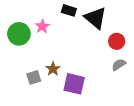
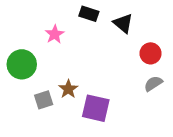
black triangle: (95, 18) -> (123, 23), size x0.7
green circle: (19, 34) -> (22, 64), moved

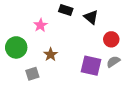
brown star: (68, 89) -> (51, 55), moved
purple square: (96, 108) -> (91, 66), moved

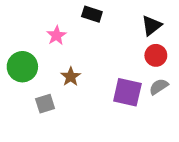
black triangle: (91, 17) -> (152, 26), moved, turned 42

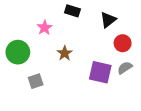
black triangle: (152, 26) -> (108, 20), moved
brown star: (71, 77) -> (65, 53), moved

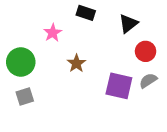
gray square: (36, 81) -> (25, 97), moved

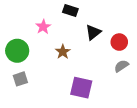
black triangle: (128, 23) -> (93, 32), moved
purple square: (119, 86) -> (81, 88), moved

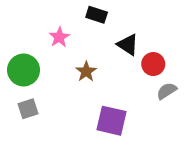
black triangle: (93, 32) -> (128, 45), turned -49
red circle: (119, 42) -> (153, 64), moved

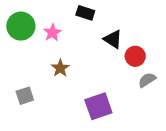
green circle: (24, 70) -> (21, 26), moved
brown star: (86, 71) -> (60, 68), moved
purple square: (111, 121) -> (98, 106), turned -32

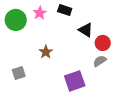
pink star: (52, 33) -> (40, 13), moved
gray semicircle: (147, 80) -> (100, 61), moved

